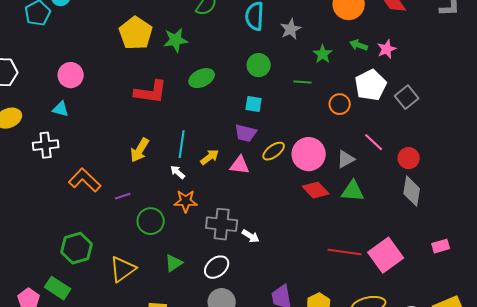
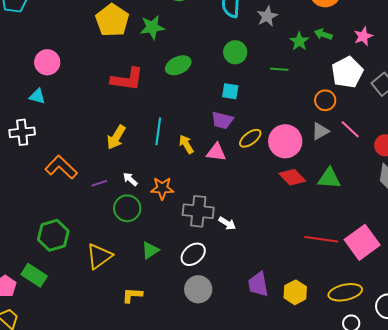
green arrow: (359, 45) -> (323, 34), moved
orange circle: (340, 104) -> (325, 100), moved
yellow arrow: (210, 157) -> (186, 144), turned -84
gray triangle: (346, 159) -> (320, 131), moved
white arrow: (178, 172) -> (130, 179), moved

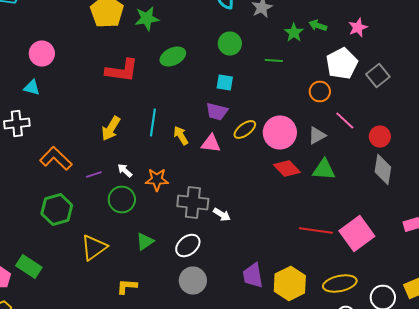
gray triangle: (320, 131) -> (317, 136), moved
green hexagon: (53, 235) -> (57, 210), moved
yellow hexagon: (295, 292) -> (290, 284), size x1.4

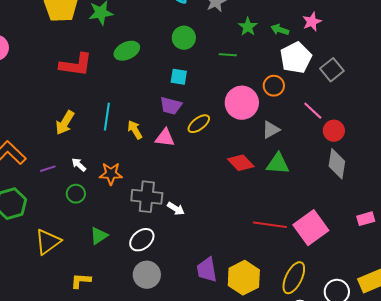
green arrow: (318, 26) -> (280, 30), moved
pink line: (345, 120) -> (313, 111), moved
pink circle: (280, 132) -> (242, 103), moved
green circle: (122, 200) -> (76, 194), size x0.7
yellow ellipse: (340, 284) -> (294, 278), turned -52

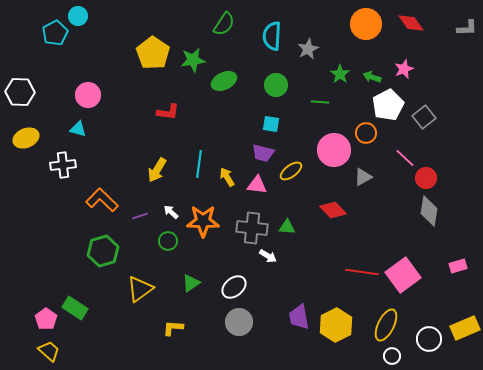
green ellipse: (127, 51) -> (224, 81), moved
red L-shape: (76, 65) -> (168, 112), size x0.7
green triangle: (278, 164) -> (287, 227), moved, size x0.7
orange star: (111, 174) -> (203, 221), size x1.4
gray cross: (147, 197) -> (252, 228), moved

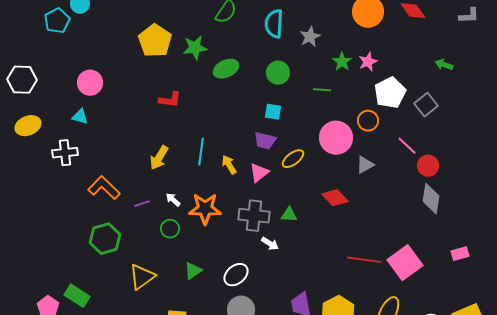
pink star: (404, 69) -> (368, 62), moved
green arrow: (372, 77) -> (444, 65), moved
pink triangle: (257, 185) -> (259, 173), turned -45

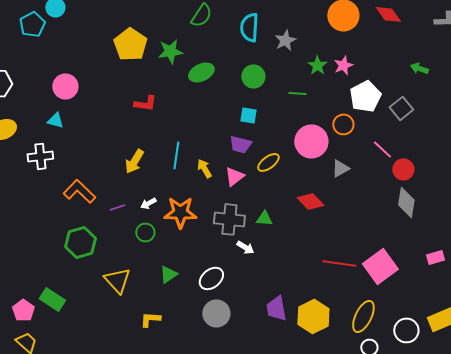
white arrow: (173, 200) -> (148, 203), turned -70
yellow triangle: (142, 277) -> (117, 280), turned -36

